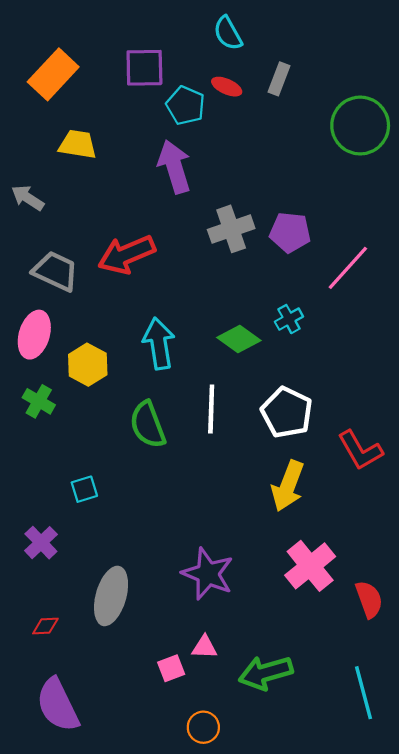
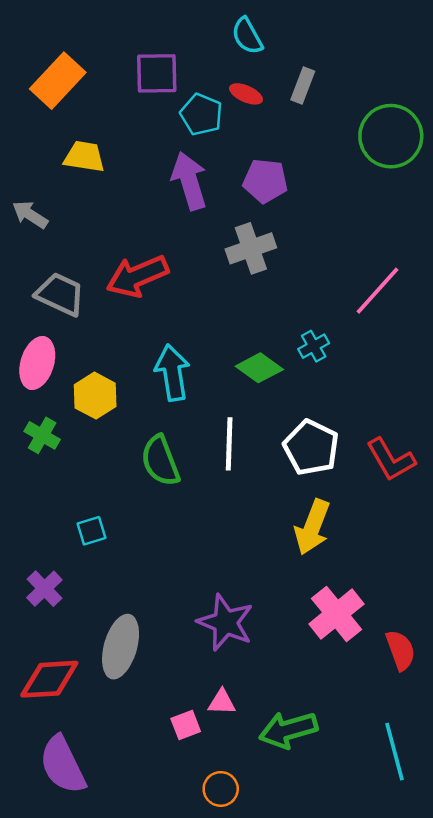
purple pentagon: (290, 232) -> (265, 181), moved
red L-shape: (360, 450) -> (391, 460), moved
red diamond: (45, 626) -> (49, 679), size x2.0

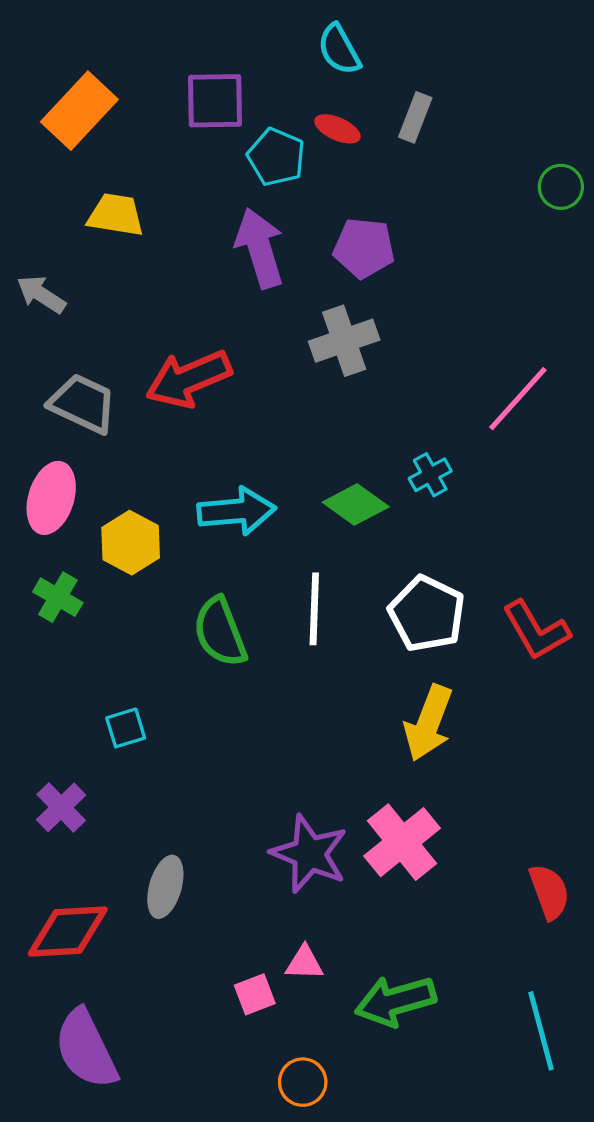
green circle: (391, 136) -> (561, 187), moved, size x0.5
cyan arrow: (172, 373) -> (237, 511), turned 94
pink cross: (337, 614) -> (402, 842), moved
gray ellipse: (121, 647) -> (165, 887), size x0.7

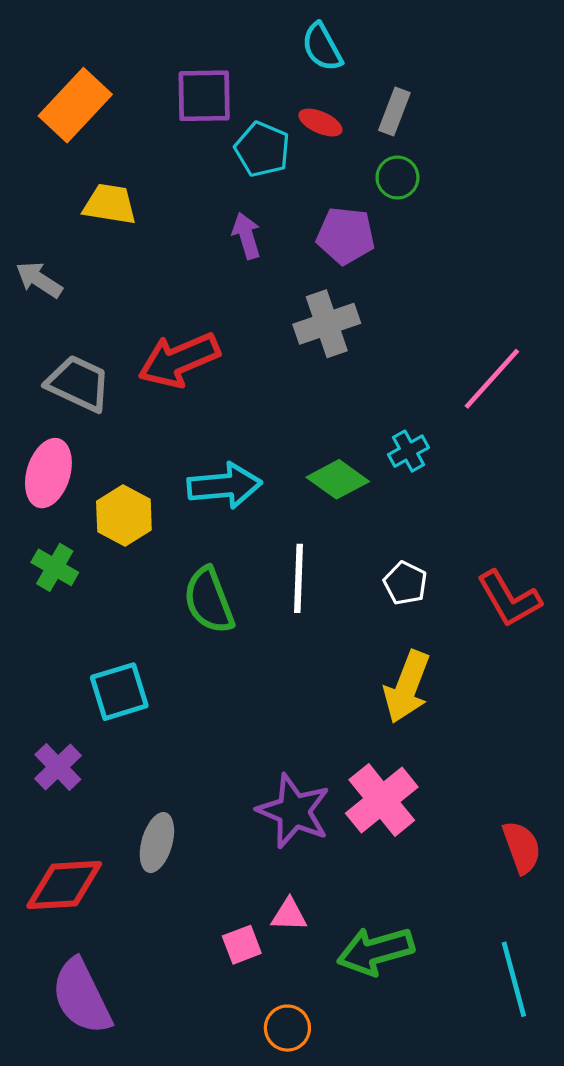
green circle: (561, 187) -> (397, 178), moved
purple arrow: (260, 248) -> (247, 236), size x0.6
white pentagon: (427, 614) -> (405, 583), size x0.6
cyan square: (126, 728) -> (119, 692), size x1.5

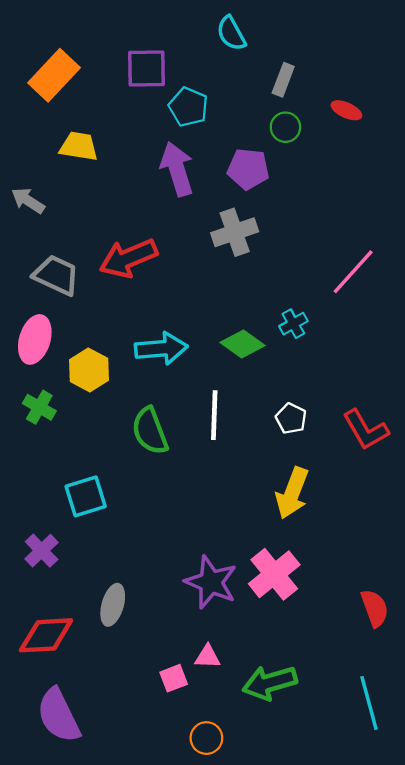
red ellipse: (320, 122) -> (346, 110), moved
purple arrow: (247, 236) -> (177, 169), size x1.6

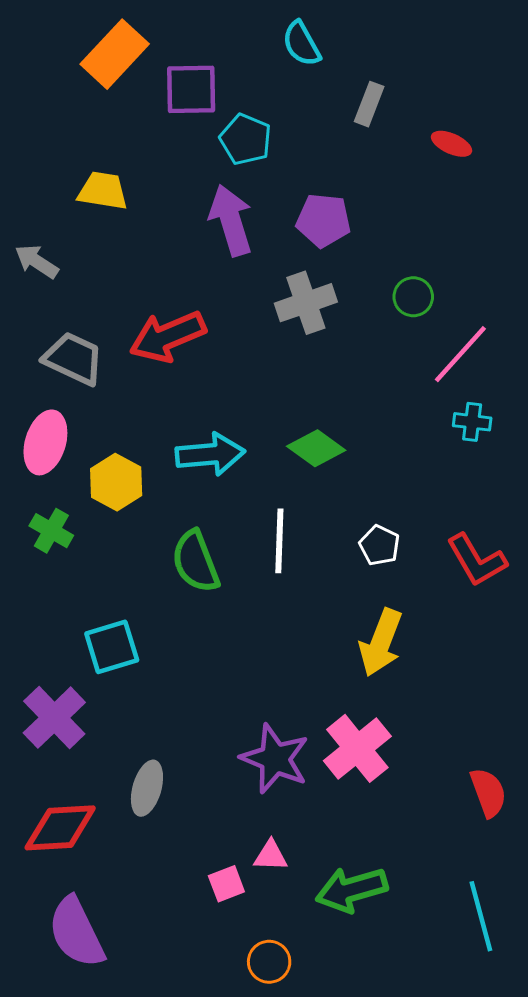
orange rectangle: (54, 75) -> (115, 54), moved
green circle: (285, 127) -> (413, 297), moved
cyan cross: (293, 324) -> (472, 422), moved, turned 36
purple cross: (42, 551) -> (54, 718), size x1.4

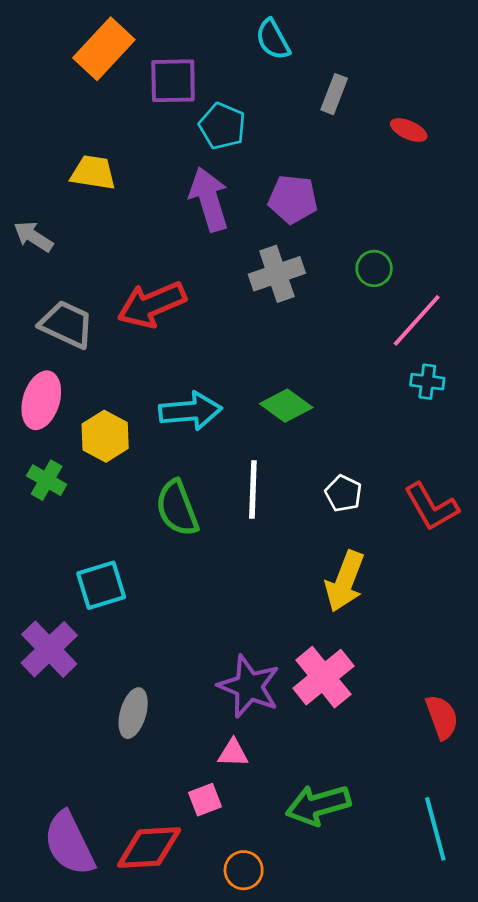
red diamond: (60, 828) -> (149, 848), moved
pink triangle: (271, 856) -> (233, 753), moved

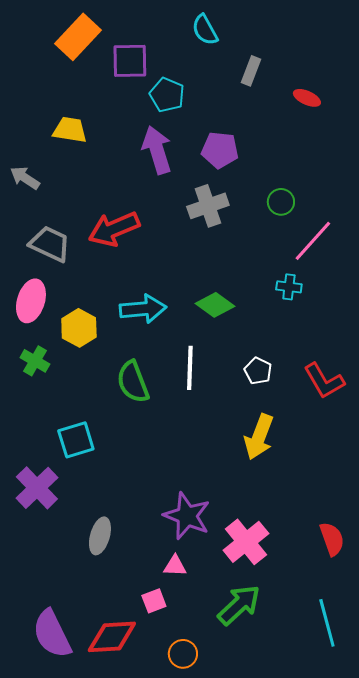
cyan cross: (427, 382) -> (289, 287), moved
pink cross: (323, 677) -> (246, 542), moved
green arrow: (318, 805) -> (239, 605), turned 153

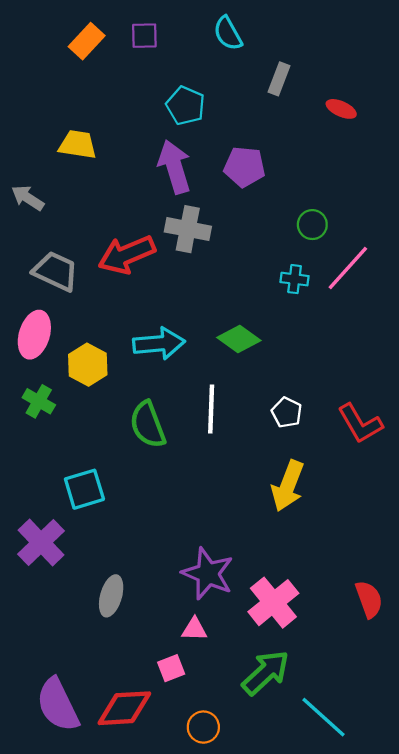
orange rectangle: (78, 37) -> (87, 41), size x0.7
purple square: (130, 61) -> (144, 36), moved, size x0.7
gray cross: (208, 206) -> (188, 229), moved, turned 30
cyan cross: (289, 287) -> (295, 279), moved
cyan line: (327, 623) -> (323, 717), moved, turned -33

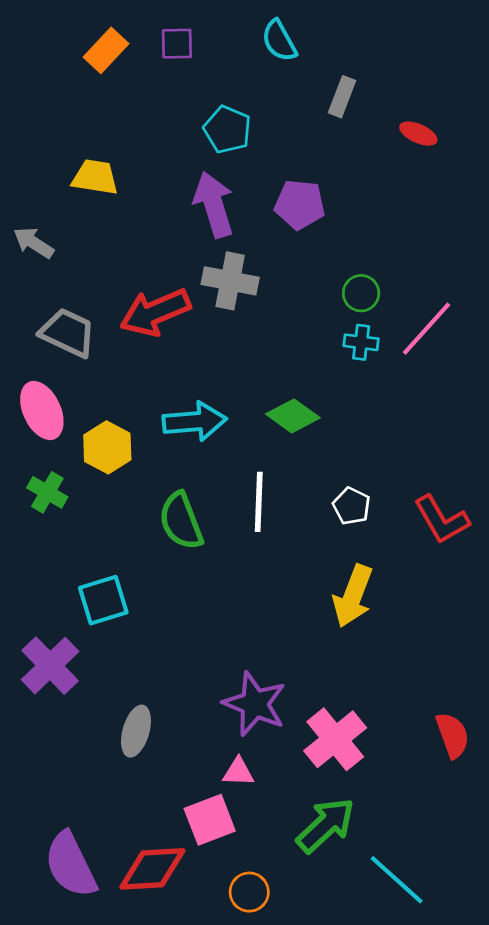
green circle: (312, 225) -> (361, 293), moved
pink ellipse: (34, 335) -> (42, 410), turned -42
pink square: (171, 668) -> (210, 820), size x1.5

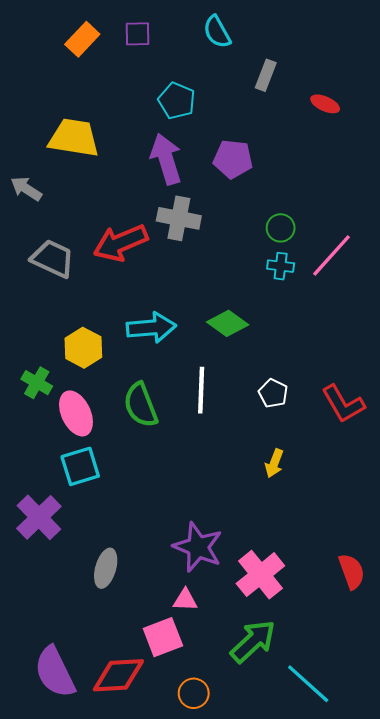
yellow trapezoid: (95, 177) -> (74, 138), size x1.4
pink ellipse: (42, 410) -> (76, 413), moved
yellow arrow: (353, 596) -> (274, 463), size x0.6

